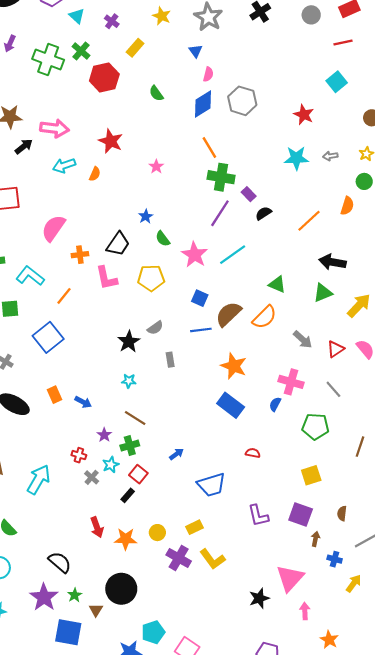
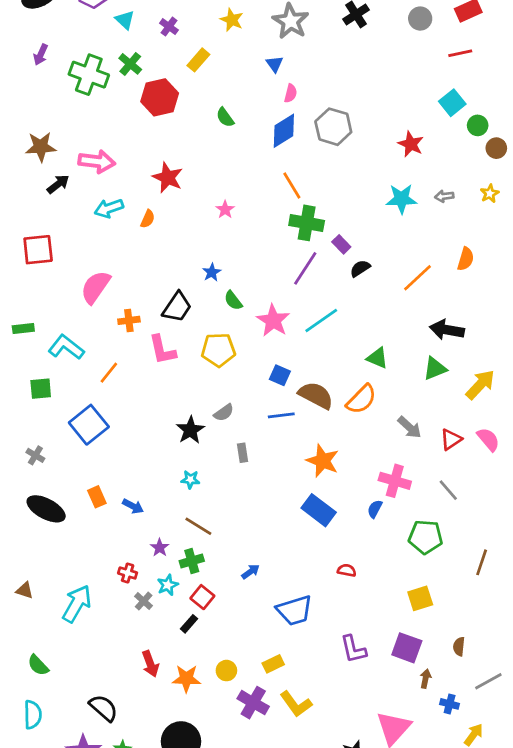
green circle: (364, 181) -> (478, 125), moved
brown semicircle: (228, 314) -> (316, 395), turned 72

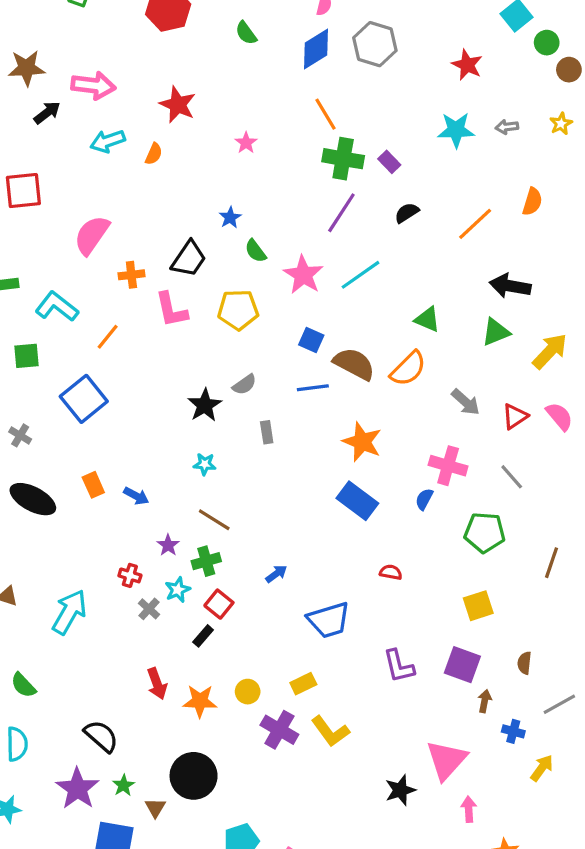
purple rectangle: (341, 244) -> (389, 162), moved

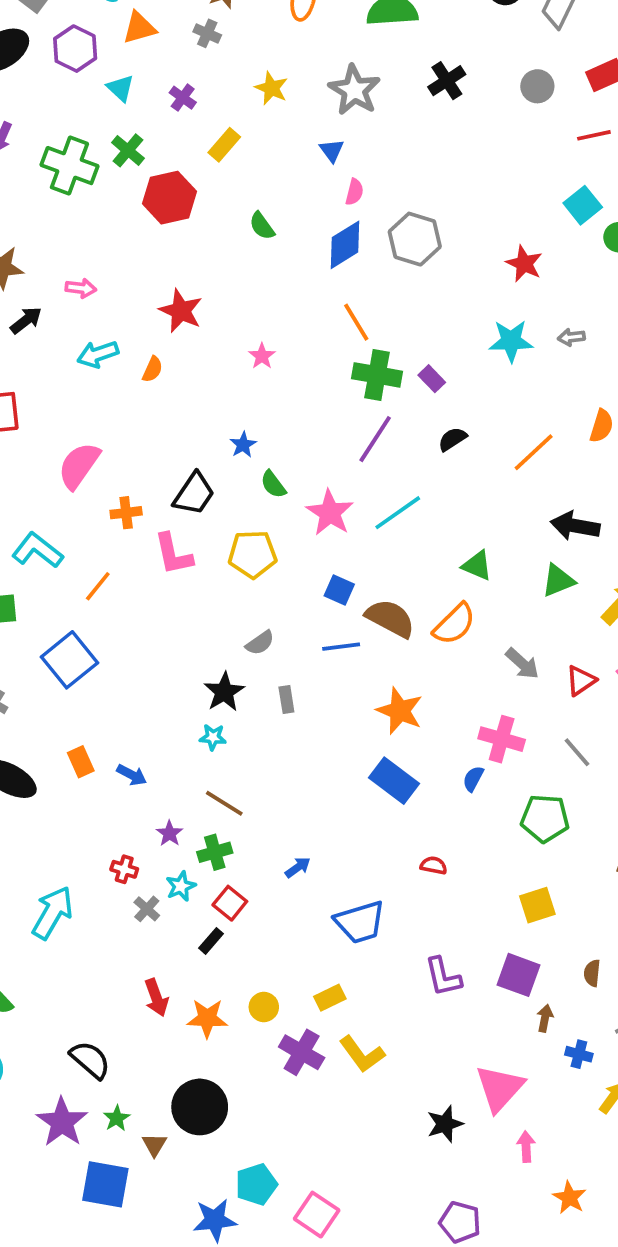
pink arrow: (93, 86) -> (81, 288), size x0.6
black star: (205, 405) -> (224, 692), moved

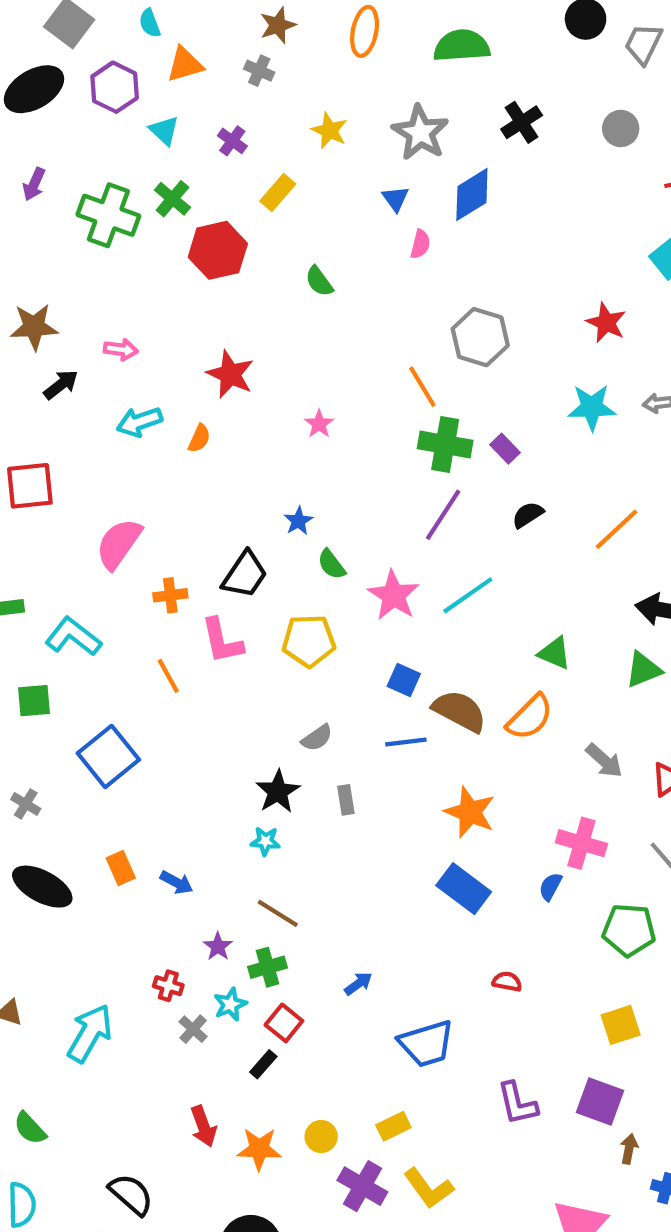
gray hexagon: (415, 239) -> (480, 337), moved
blue diamond: (345, 245) -> (472, 195), moved
orange line: (98, 586) -> (168, 676), moved, turned -68

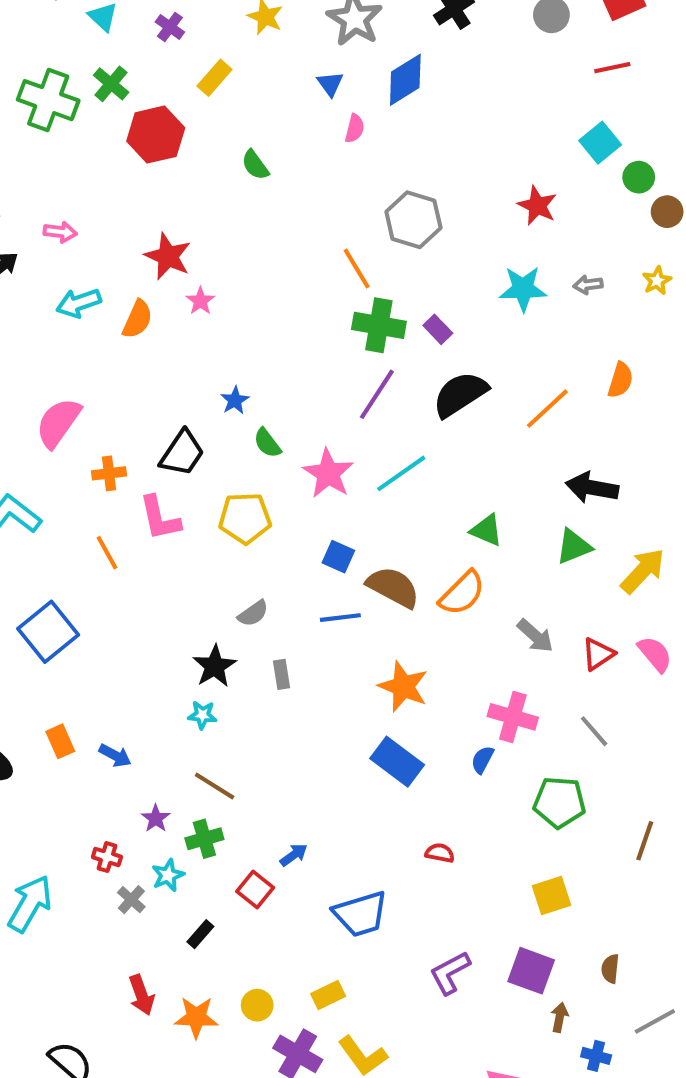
pink star: (319, 424) -> (200, 301), moved
orange semicircle: (199, 438) -> (137, 319), size x1.4
black semicircle: (528, 515) -> (460, 394), size x1.8
red square: (284, 1023) -> (255, 889), moved
purple L-shape: (517, 1103) -> (450, 973), turned 75

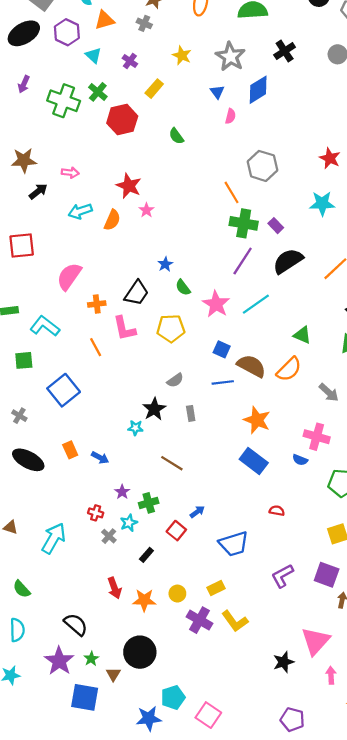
cyan star: (202, 715) -> (135, 428), moved
blue semicircle: (482, 760) -> (300, 460), turned -96
brown line: (215, 786) -> (172, 463), moved

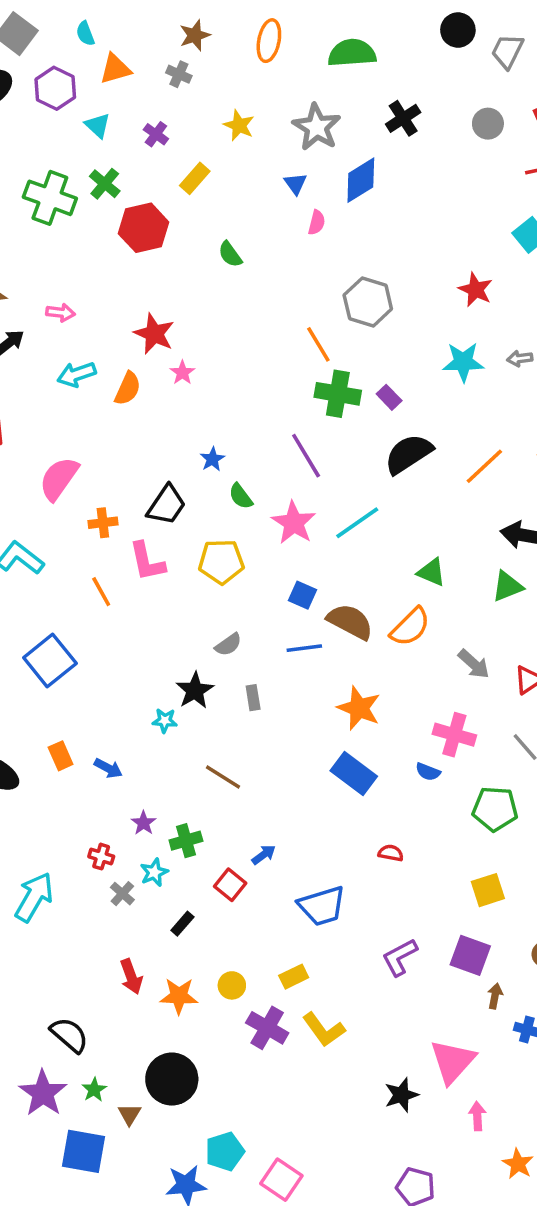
purple line: (243, 261) -> (306, 456), moved, turned -64

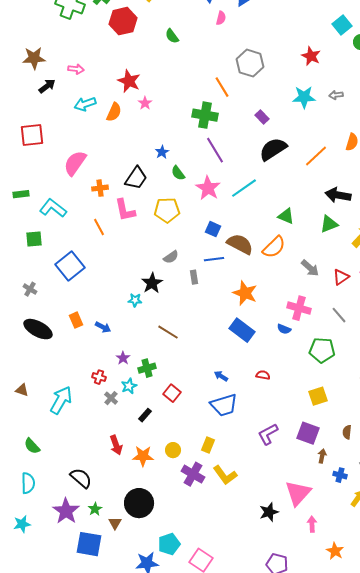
green cross: (338, 394) -> (205, 115), moved
gray rectangle: (253, 698) -> (194, 277), moved
blue arrow: (264, 855) -> (221, 376), moved, turned -112
yellow rectangle: (294, 977) -> (208, 445), turned -42

